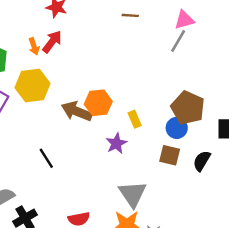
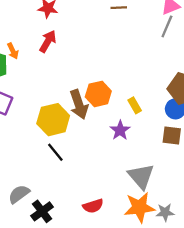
orange arrow: (34, 46) -> (13, 51), moved
yellow hexagon: (32, 86) -> (53, 120), moved
brown arrow: (77, 111) -> (79, 104), turned -124

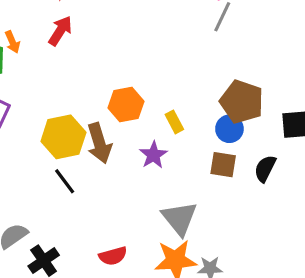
brown arrow: (79, 104) -> (99, 143), moved

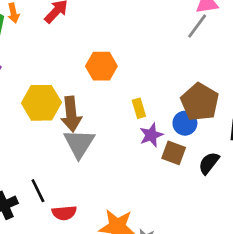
orange hexagon: (126, 105) -> (101, 66), moved
purple star: (153, 155) -> (151, 135), moved
black line: (65, 181) -> (38, 191), moved
gray triangle: (179, 218) -> (79, 143), moved

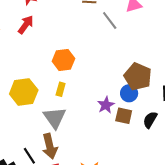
gray line: (197, 26) -> (110, 20), moved, turned -66
yellow rectangle: (139, 108) -> (61, 89), moved, turned 40
brown arrow: (71, 114) -> (50, 146), moved

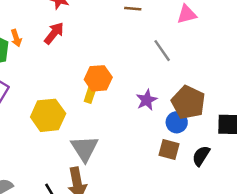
gray line: (110, 20) -> (162, 51), moved
yellow rectangle: (61, 89) -> (90, 94), moved
purple star: (106, 105) -> (147, 100), moved

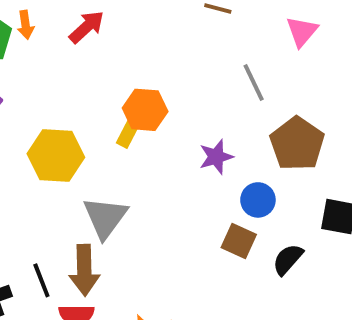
pink triangle: (187, 14) -> (302, 31), turned -45
brown pentagon: (188, 102) -> (297, 144), moved

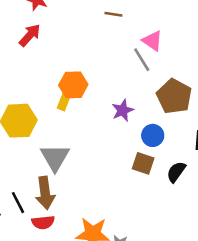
pink triangle: (302, 31) -> (152, 41), moved, turned -30

